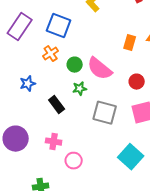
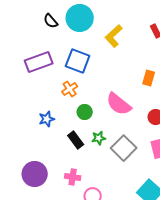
purple rectangle: (20, 27) -> (39, 62), turned 36
green circle: (75, 65) -> (85, 112), moved
green star: (80, 89) -> (99, 138), moved
gray square: (105, 113) -> (124, 148), turned 30

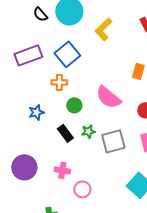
blue square: (78, 61) -> (67, 54), turned 30
orange cross: (70, 89) -> (59, 82), turned 35
gray square: (124, 148) -> (113, 141), turned 30

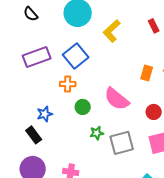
black semicircle: (40, 14) -> (31, 14), moved
black rectangle: (65, 133) -> (34, 135), moved

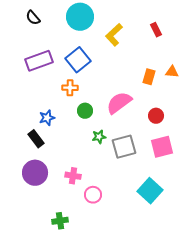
pink semicircle: (117, 99) -> (119, 103), turned 104

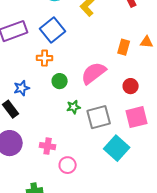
cyan square: (150, 191) -> (117, 148), moved

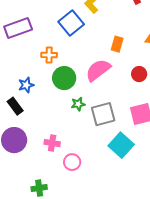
blue square: (53, 30) -> (71, 23), moved
orange rectangle: (124, 47) -> (117, 44), moved
green circle: (60, 81) -> (64, 78), size x1.5
red circle: (131, 86) -> (139, 74), moved

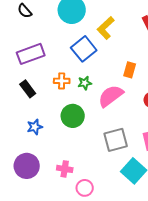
green circle: (64, 78) -> (73, 116), moved
blue star: (26, 85) -> (35, 127), moved
green star: (78, 104) -> (85, 83), moved
black rectangle: (15, 106) -> (28, 89), moved

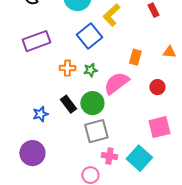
black rectangle: (28, 89) -> (68, 104), moved
green circle: (73, 116) -> (92, 103), moved
gray square: (116, 140) -> (96, 131), moved
pink cross: (65, 169) -> (109, 156), moved

